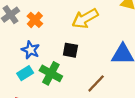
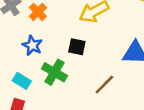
cyan rectangle: (25, 73) -> (22, 81), moved, turned 63

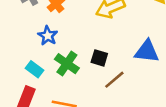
black square: (77, 47) -> (99, 58), moved

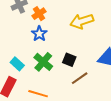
blue star: (48, 36) -> (39, 34), moved

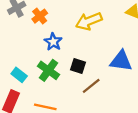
blue star: (39, 34) -> (53, 42), moved

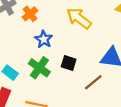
yellow arrow: (89, 21) -> (79, 18), turned 60
brown line: (91, 86) -> (93, 82), moved

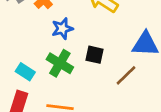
blue star: (44, 39) -> (62, 29), turned 30

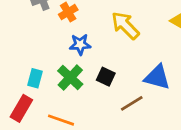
cyan rectangle: (25, 72) -> (35, 78), turned 60

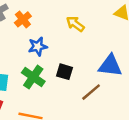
yellow arrow: (125, 25) -> (75, 24), size x0.7

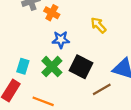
orange cross: (23, 19) -> (52, 13), turned -32
black square: (65, 72) -> (81, 67), size x1.5

